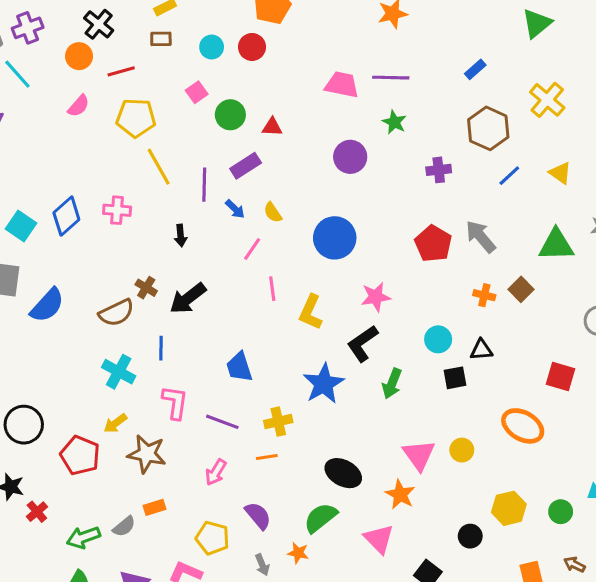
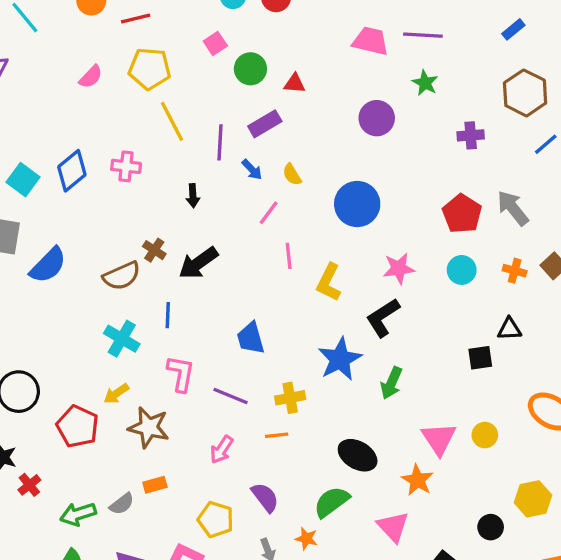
pink semicircle: (79, 106) -> (91, 77), moved
cyan circle: (438, 339) -> (462, 270), moved
green arrow: (392, 384) -> (391, 383), moved

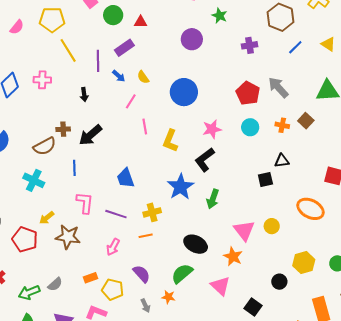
brown cross: (154, 250) -> (63, 129), turned -32
cyan cross: (122, 339) -> (34, 180), moved
orange rectangle: (155, 485) -> (91, 278), moved

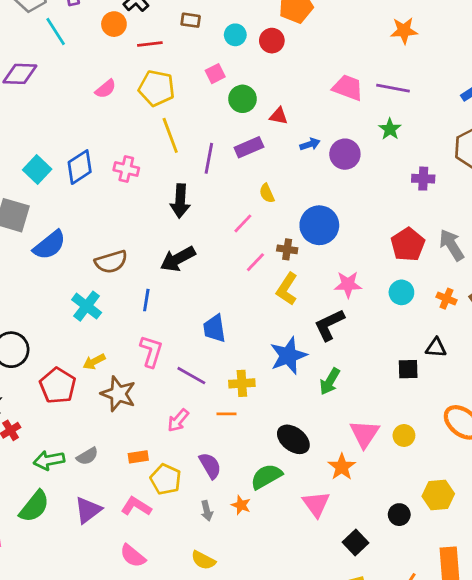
blue arrow: (119, 76) -> (310, 144), moved, turned -72
black arrow: (84, 95) -> (180, 201), size x1.6
pink line: (145, 127) -> (255, 262), turned 42
brown cross: (63, 129) -> (287, 249), moved

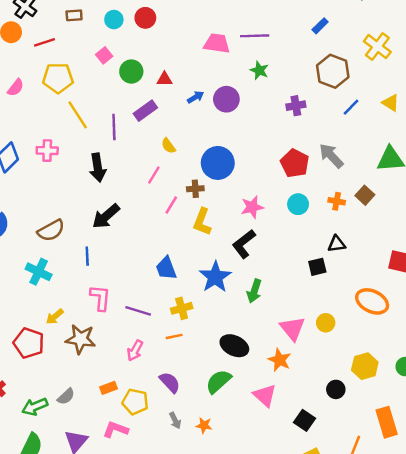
blue trapezoid: (214, 328) -> (166, 268), moved
orange star: (241, 505) -> (204, 425), moved

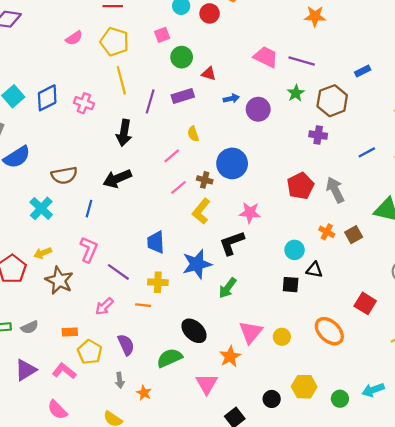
brown hexagon: (333, 71) -> (332, 101), moved
cyan circle: (298, 204) -> (295, 250), moved

